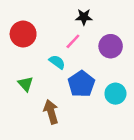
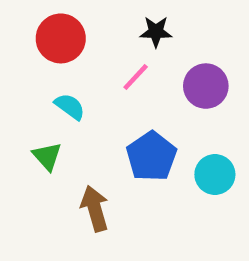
red circle: (23, 34) -> (61, 38), moved
cyan semicircle: (57, 62) -> (70, 106), moved

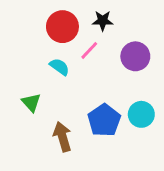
red circle: (61, 38) -> (62, 27), moved
cyan semicircle: (70, 106) -> (59, 67), moved
blue pentagon: (151, 156) -> (104, 120), moved

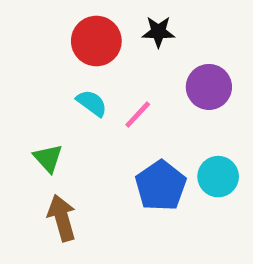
pink line: (89, 50) -> (138, 115), moved
brown arrow: (62, 137) -> (62, 218), moved

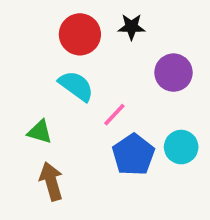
cyan semicircle: (92, 103) -> (76, 86), size x1.4
pink line: (138, 115) -> (114, 115), moved
green triangle: (48, 158) -> (40, 132), turned -32

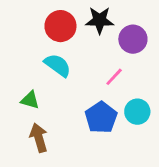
black star: (131, 27) -> (100, 20), size x1.4
purple circle: (174, 73) -> (133, 39), moved
pink line: (114, 115) -> (114, 77), moved

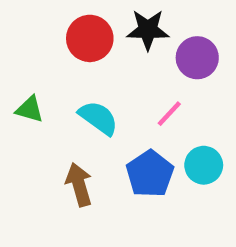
cyan semicircle: (58, 65) -> (98, 118), moved
green triangle: (30, 100) -> (30, 109), moved
brown arrow: (39, 138) -> (79, 185), moved

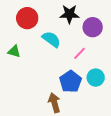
red circle: (90, 38) -> (27, 18), moved
cyan semicircle: (98, 118) -> (51, 39), moved
brown arrow: (79, 185) -> (54, 103), moved

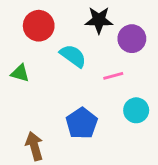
pink line: (80, 53) -> (113, 76), turned 32
blue pentagon: (70, 82) -> (82, 123), moved
brown arrow: (54, 103) -> (34, 146), moved

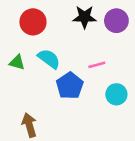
purple circle: (132, 39) -> (116, 21), moved
cyan semicircle: (73, 56) -> (49, 59), moved
blue pentagon: (82, 123) -> (70, 86), moved

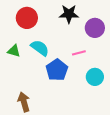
purple circle: (116, 21) -> (95, 28), moved

